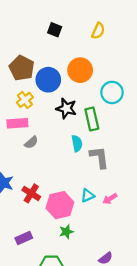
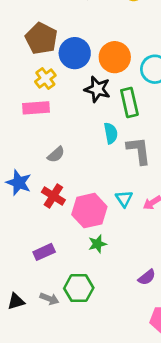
orange circle: (80, 70) -> (115, 57), moved
gray semicircle: (31, 142) -> (56, 155), moved
cyan triangle: (88, 196) -> (124, 199), turned -40

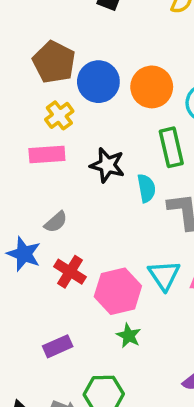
black star: (97, 89) -> (107, 165), moved
gray semicircle: (56, 155) -> (56, 222), moved
cyan triangle: (124, 199) -> (164, 275), size x1.4
green star: (97, 244) -> (129, 336), turned -30

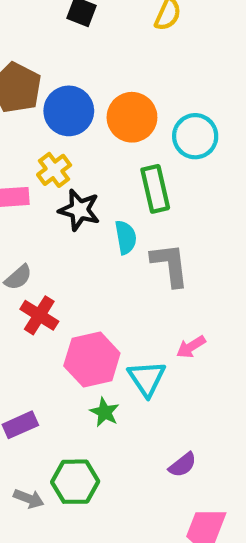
yellow cross: (59, 115) -> (54, 170), moved
red cross: (70, 272) -> (39, 315), moved
cyan triangle: (164, 275) -> (147, 378), moved

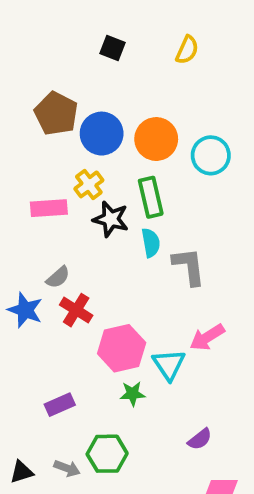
green rectangle: (155, 189) -> (151, 197), moved
pink arrow: (191, 347) -> (207, 337), size x1.4
green star: (105, 412) -> (133, 394), turned -30

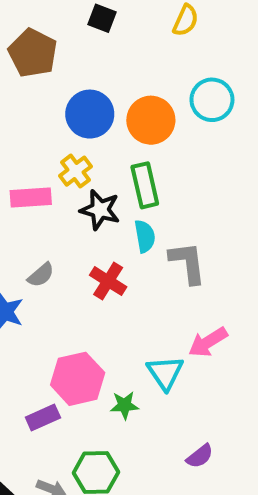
brown pentagon: (56, 114) -> (33, 53), moved
cyan circle: (211, 155) -> (212, 100), moved
red cross: (76, 310) -> (108, 281), moved
pink hexagon: (122, 348) -> (78, 379), moved

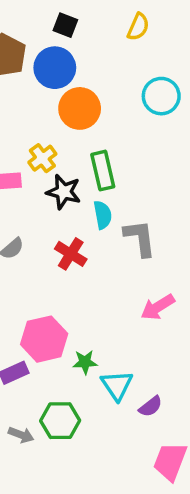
blue circle: (90, 114) -> (55, 68), moved
orange circle: (151, 120) -> (80, 108), moved
cyan triangle: (165, 373) -> (117, 385), moved

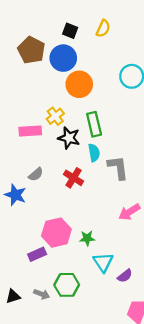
yellow semicircle: (138, 27) -> (103, 28), moved
green star: (85, 362) -> (87, 238), moved

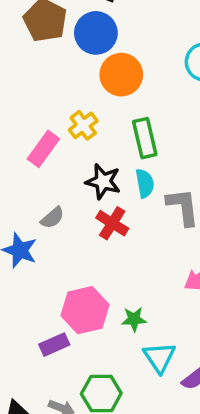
pink rectangle: (30, 131) -> (43, 149), turned -50
black star: (69, 138) -> (103, 182), moved

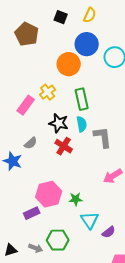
blue circle: (96, 33) -> (87, 44), moved

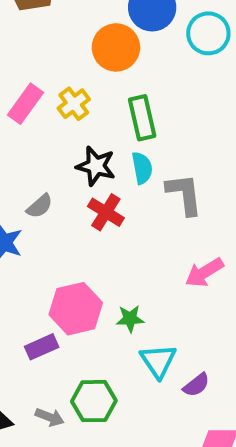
pink rectangle: (26, 105) -> (26, 104), moved

